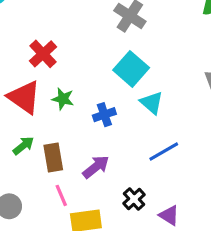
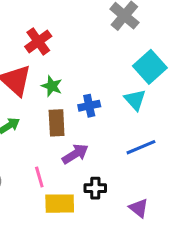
cyan square: (131, 69) -> (150, 67), moved
brown rectangle: (53, 158) -> (57, 123), moved
black cross: (134, 199) -> (95, 188), moved, turned 35

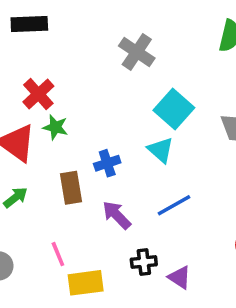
green star: (52, 86) -> (55, 127), moved
purple arrow: (75, 154) -> (117, 215), moved, turned -96
black cross: (95, 188) -> (144, 262), moved

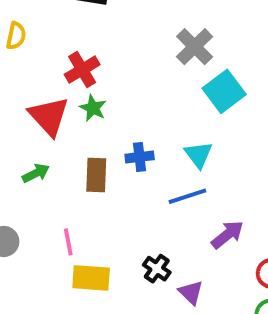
cyan square: (174, 109) -> (224, 91), moved
blue line: (174, 205) -> (187, 196), moved
purple arrow: (117, 215) -> (228, 235), moved, turned 84
black cross: (144, 262) -> (157, 269), turned 30

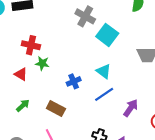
red cross: (82, 70) -> (31, 45), turned -30
red triangle: (49, 116) -> (21, 74), size x0.6
brown rectangle: (96, 175) -> (56, 109), moved, turned -48

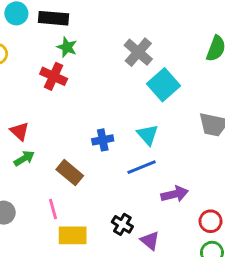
green star: (42, 63) -> (67, 47), moved
red triangle: (21, 74) -> (20, 131), moved
purple arrow: (131, 108) -> (175, 194), turned 30

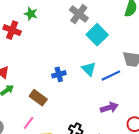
red cross: (54, 76) -> (12, 30), moved
blue line: (142, 167) -> (111, 76), moved
pink line: (53, 209) -> (29, 123), turned 56

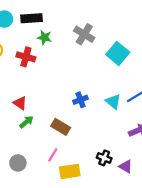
gray cross: (79, 14) -> (84, 34), moved
cyan triangle: (89, 69) -> (113, 102), moved

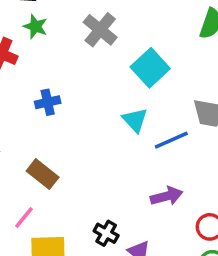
blue cross: (80, 100) -> (48, 102), moved
cyan triangle: (113, 102) -> (135, 120), moved

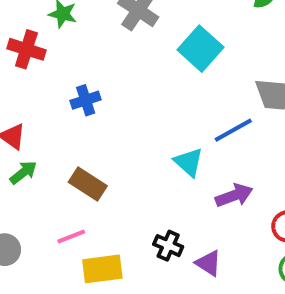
cyan triangle: (135, 120) -> (189, 162), moved
pink line: (24, 217) -> (71, 236), turned 35

